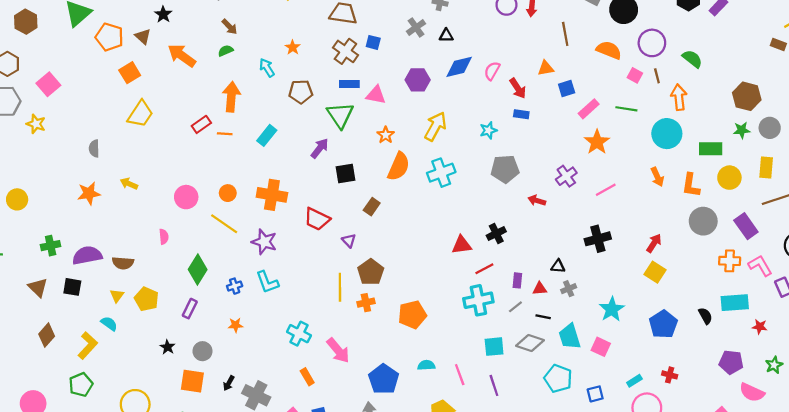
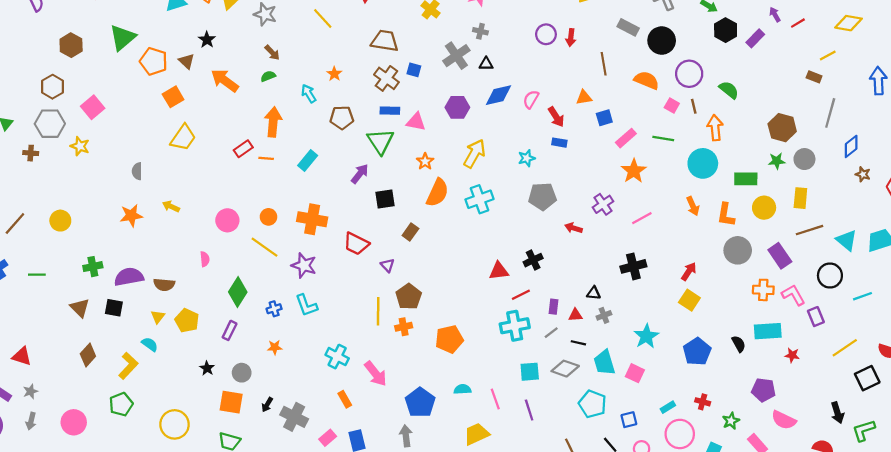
gray cross: (416, 27) -> (456, 56), size x1.4
green star: (774, 365) -> (731, 421), moved

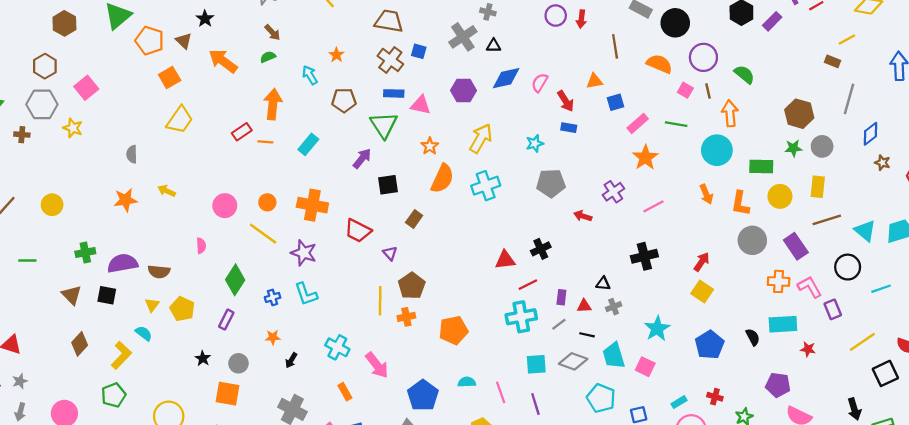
black arrow: (267, 405) -> (291, 360), moved

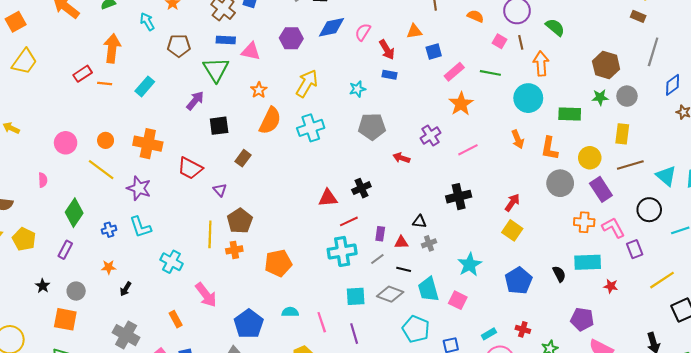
orange semicircle: (659, 64) -> (476, 16), size x0.7
yellow circle: (780, 196) -> (590, 158), moved
cyan cross: (337, 347) -> (171, 262), moved

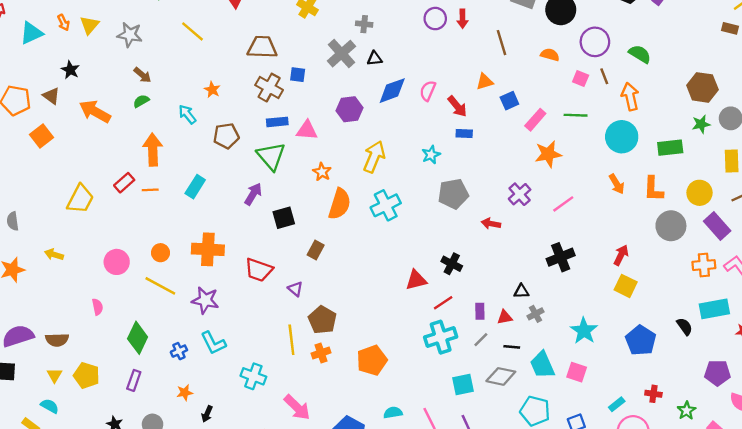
yellow trapezoid: (24, 62) -> (80, 199), moved
orange star: (461, 104) -> (548, 154), turned 30
black cross: (361, 188) -> (452, 264), turned -30

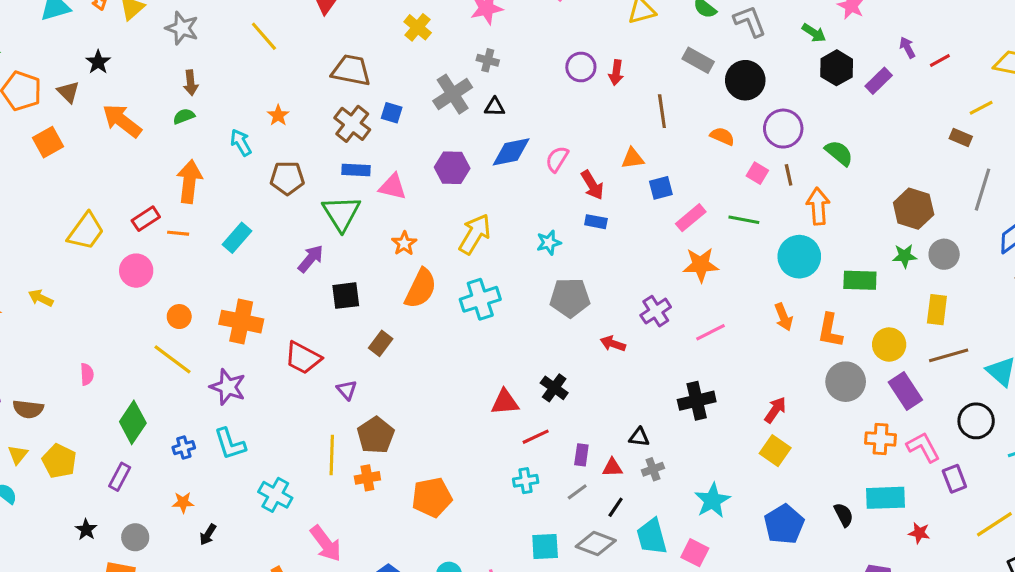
brown arrow: (143, 75) -> (191, 83), turned 36
pink circle: (117, 262) -> (136, 271), moved
cyan cross: (441, 337) -> (526, 481), size x0.6
black line: (512, 347) -> (616, 507), turned -70

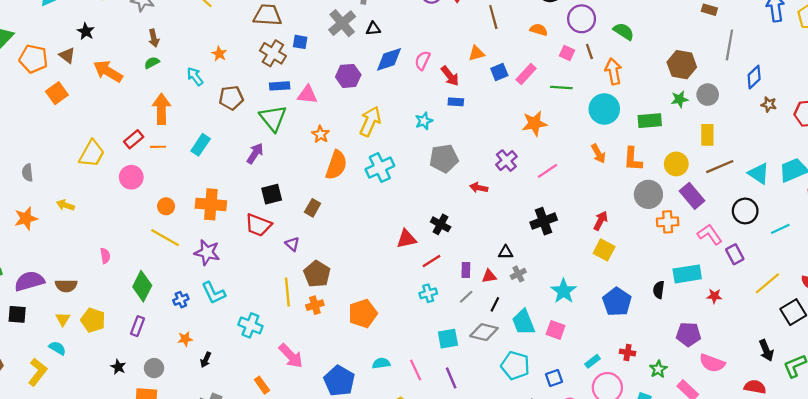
pink rectangle: (691, 218) -> (526, 74), moved
black square: (346, 296) -> (272, 194), moved
orange cross: (881, 439) -> (668, 222), moved
black semicircle: (844, 515) -> (659, 290), turned -138

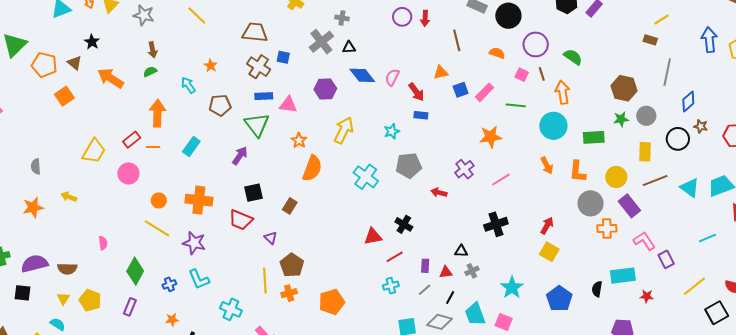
blue diamond: (389, 59) -> (362, 75), turned 68
cyan cross: (380, 168) -> (366, 177), moved, turned -30
black circle: (745, 211) -> (678, 139), moved

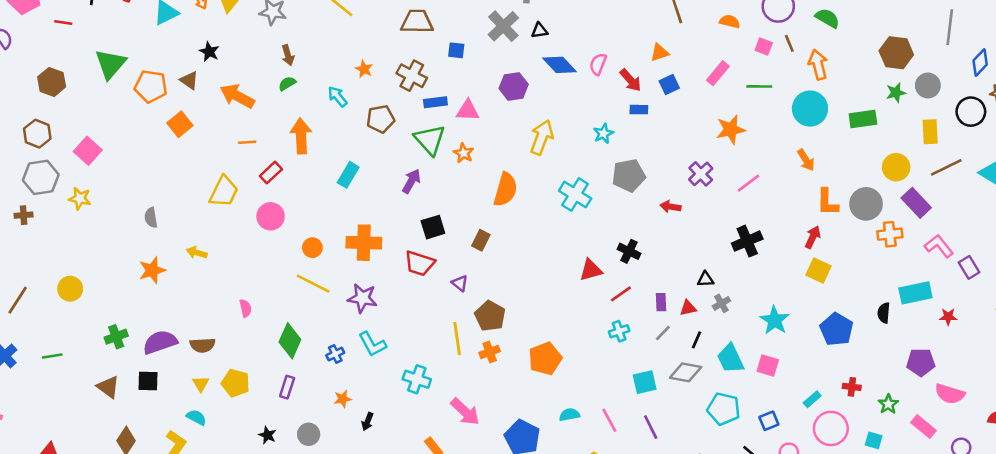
brown cross: (259, 67) -> (412, 76), moved
blue square: (461, 90) -> (669, 84), moved
orange star: (299, 140) -> (464, 153), moved
orange line: (153, 147) -> (247, 142), moved
orange L-shape: (578, 171) -> (827, 202), moved

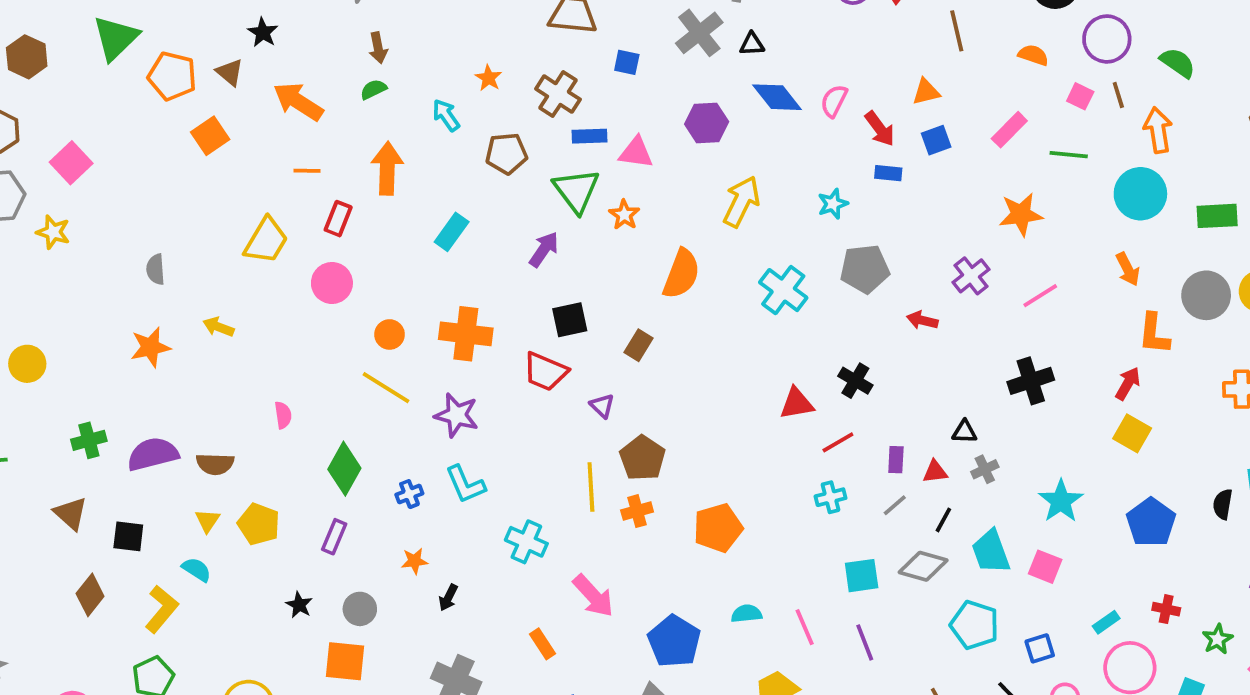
red rectangle: (271, 173) -> (338, 219), turned -30
gray circle: (866, 204) -> (1206, 295), moved
black square: (148, 381) -> (128, 536), moved

